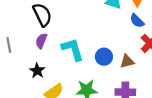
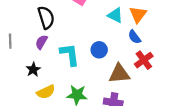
blue circle: (104, 57) -> (99, 50), moved
brown triangle: (127, 61) -> (119, 74), size x1.5

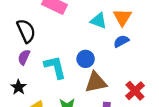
blue semicircle: (134, 37) -> (121, 41), turned 104
red cross: (144, 60) -> (135, 91), moved
brown triangle: (119, 74) -> (96, 82), moved

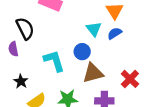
cyan triangle: (99, 21) -> (94, 29), moved, turned 35
purple semicircle: (24, 57) -> (13, 49), moved, turned -32

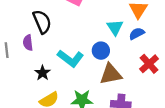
cyan L-shape: (54, 61) -> (70, 58), turned 140
red cross: (130, 79) -> (149, 64), moved
black star: (21, 81) -> (43, 73), moved

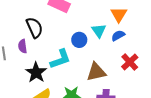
blue circle: (101, 51) -> (79, 40), moved
cyan L-shape: (70, 58) -> (60, 59), turned -55
black star: (43, 73) -> (36, 72), size x1.5

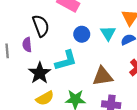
blue circle: (79, 40) -> (82, 34), moved

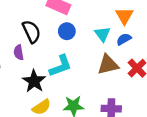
blue circle: (82, 34) -> (67, 31), moved
brown triangle: (103, 76) -> (108, 65), moved

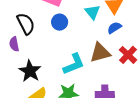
cyan triangle: (102, 34) -> (92, 12), moved
cyan L-shape: (61, 66) -> (74, 64), moved

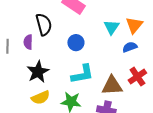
blue circle: (60, 22) -> (76, 43), moved
brown triangle: (100, 53) -> (112, 86), moved

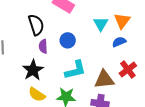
purple semicircle: (28, 42) -> (43, 46), moved
yellow semicircle: (41, 98) -> (37, 94), turned 60

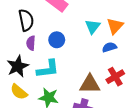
cyan L-shape: (75, 70) -> (48, 69), moved

